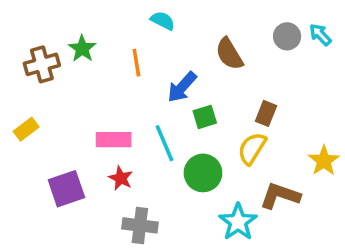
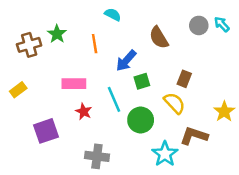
pink rectangle: (114, 140) -> (74, 84), moved
yellow semicircle: (252, 148) -> (175, 103), turned 105
red star: (121, 178) -> (84, 112), moved

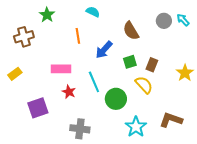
green star: (57, 34) -> (47, 15), moved
green square: (142, 81) -> (130, 62), moved
yellow star: (224, 112) -> (185, 73), moved
brown L-shape: (194, 136) -> (171, 120), moved

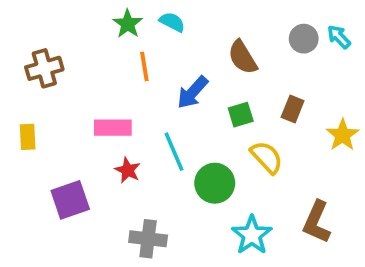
green star: (47, 15) -> (128, 24), moved
brown rectangle: (152, 65) -> (293, 109), moved
yellow rectangle: (15, 74) -> (28, 137), turned -56
brown L-shape: (171, 120) -> (317, 222), turned -85

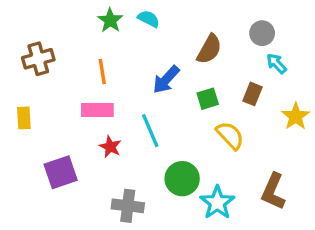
cyan arrow: (339, 37) -> (276, 64), moved
brown semicircle: (243, 57) -> (209, 49), turned -120
orange line: (144, 66) -> (102, 72), moved
green circle: (215, 183) -> (182, 179), moved

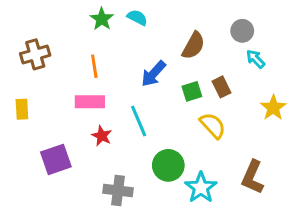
brown rectangle: (252, 94) -> (222, 87), moved, turned -48

